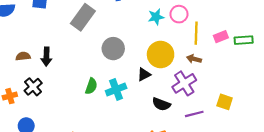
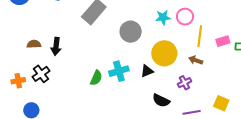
gray circle: (113, 49) -> (131, 32), moved
purple cross: (184, 83) -> (184, 83), size x0.6
cyan cross: (116, 90) -> (119, 71), moved

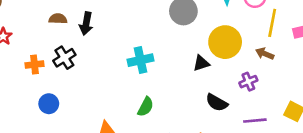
cyan cross: (119, 71) -> (141, 60), moved
green semicircle: (96, 78) -> (146, 107), moved

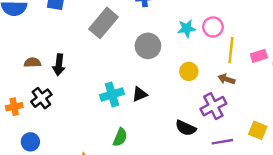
yellow circle: (225, 42) -> (189, 71), size x0.6
black triangle: (201, 63) -> (140, 94), moved
purple cross: (248, 82) -> (213, 106), size x1.5

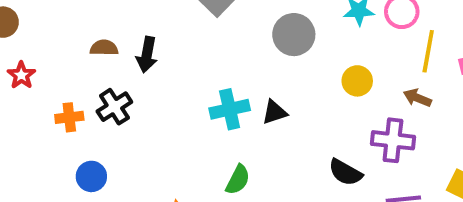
purple cross: (213, 106) -> (393, 140), turned 30

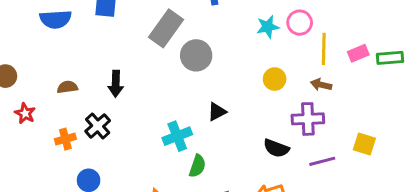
gray circle: (294, 35) -> (196, 55), moved
brown semicircle: (104, 48) -> (67, 87), moved
cyan cross: (230, 109) -> (177, 136), moved

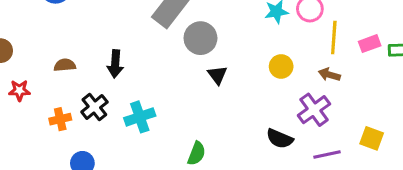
black triangle: (217, 112) -> (217, 75), moved, turned -42
red star: (25, 113) -> (19, 90), turned -30
purple cross: (308, 119) -> (314, 110), turned -36
cyan cross: (177, 136) -> (140, 117), moved

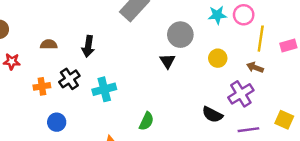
gray circle: (200, 38) -> (180, 35), moved

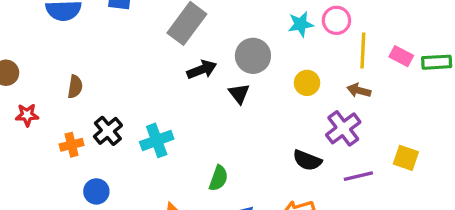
brown semicircle: (49, 44) -> (75, 87), turned 105
pink rectangle: (288, 45) -> (401, 56), turned 49
black arrow: (88, 46) -> (202, 70), moved, turned -114

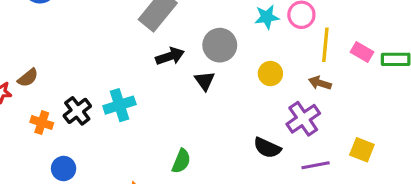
brown semicircle: (75, 87) -> (28, 78), moved, turned 40
cyan cross: (157, 140) -> (119, 105), moved
orange cross: (72, 145) -> (42, 123), turned 30

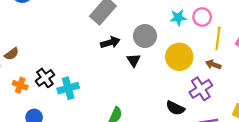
yellow circle: (270, 74) -> (179, 57), size x1.6
cyan cross: (119, 105) -> (68, 88), moved

